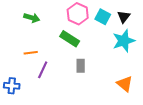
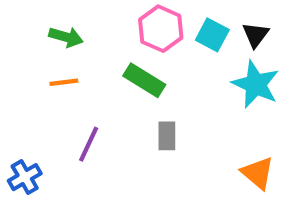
cyan star: (124, 41) -> (256, 84), turned -30
orange line: (31, 53) -> (64, 82), moved
blue cross: (12, 86) -> (25, 177), turned -35

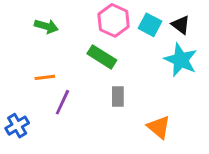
black triangle: (256, 35) -> (181, 25), turned -30
orange line: (64, 82) -> (45, 77), moved
orange triangle: (258, 173) -> (159, 127), moved

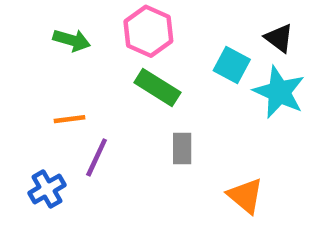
pink hexagon: (114, 20) -> (148, 31), moved
cyan square: (150, 25) -> (232, 65), moved
blue cross: (17, 126) -> (47, 189), moved

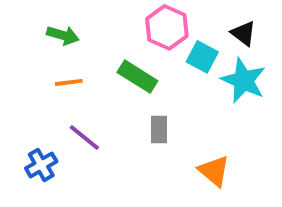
pink hexagon: (148, 31) -> (167, 27), moved
orange line: (69, 119) -> (69, 82), moved
purple line: (97, 157) -> (84, 137), turned -76

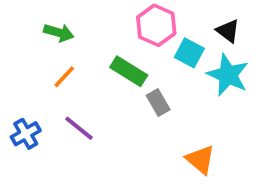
orange line: (69, 82) -> (64, 77), turned -40
gray rectangle: (159, 130) -> (158, 103), moved, turned -30
blue cross: (41, 165) -> (26, 134), moved

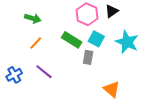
black triangle: (228, 31) -> (112, 11), moved, turned 48
cyan square: (189, 53) -> (96, 39), moved
gray rectangle: (158, 103) -> (88, 57), turned 40

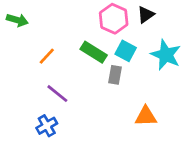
green arrow: (33, 18) -> (17, 20), moved
blue cross: (14, 75) -> (47, 126), moved
orange triangle: (112, 89) -> (146, 116), turned -42

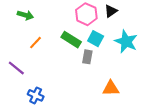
green arrow: (17, 20) -> (25, 15), moved
purple line: (57, 94) -> (16, 68), moved
blue cross: (47, 126) -> (36, 95), turned -35

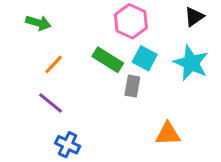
black triangle: (111, 11) -> (194, 17), moved
purple line: (16, 68) -> (51, 103), moved
blue cross: (36, 95) -> (68, 145), moved

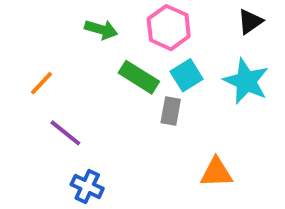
green arrow: (38, 23) -> (101, 30), moved
cyan square: (145, 58) -> (187, 75), turned 30
orange line: (54, 64) -> (42, 83), moved

